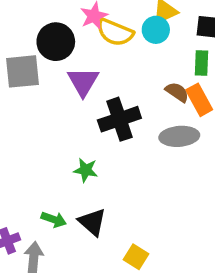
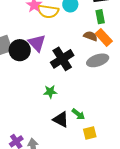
black circle: (56, 42) -> (20, 50), moved
green arrow: (54, 219) -> (78, 114), moved, turned 32
yellow square: (136, 257) -> (90, 133), turned -32

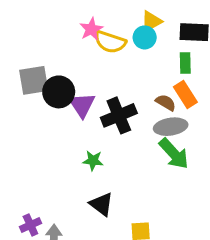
brown semicircle: (90, 36) -> (166, 103), moved
purple triangle: (37, 43) -> (82, 105), moved
green arrow: (78, 114) -> (174, 154), moved, size x1.6

